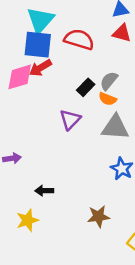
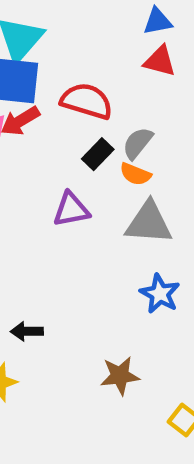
red semicircle: (79, 39) -> (87, 101), moved
purple triangle: (70, 120) -> (71, 210), turned 35

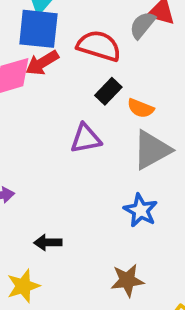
gray semicircle: (138, 143) -> (142, 25), moved
gray triangle: (149, 223) -> (152, 150), turned -33
blue star: (160, 294) -> (141, 210), moved

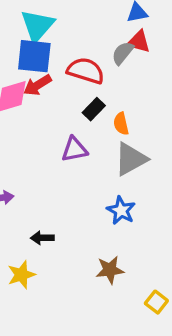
orange semicircle: (141, 108) -> (121, 124), turned 55

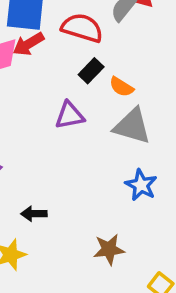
orange semicircle: (121, 124) -> (121, 87), turned -45
gray triangle: (131, 159) -> (132, 126), turned 45
blue star: (121, 210) -> (141, 185), moved

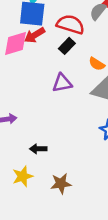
black rectangle: (91, 71) -> (67, 46), moved
brown star: (109, 249) -> (61, 184), moved

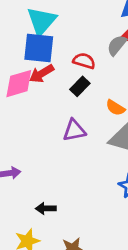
red semicircle: (70, 24) -> (84, 61), size x0.7

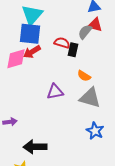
black rectangle: (80, 86) -> (73, 50), moved, turned -32
black arrow: (46, 208) -> (35, 147), size x1.6

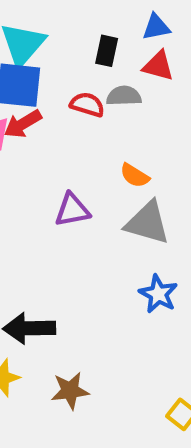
gray semicircle: (85, 32) -> (124, 96), moved, turned 49
black rectangle: (73, 50) -> (107, 51), moved

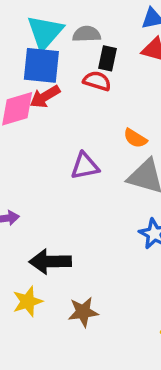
black rectangle: (107, 51) -> (107, 58), moved
gray semicircle: (124, 96) -> (87, 34), moved

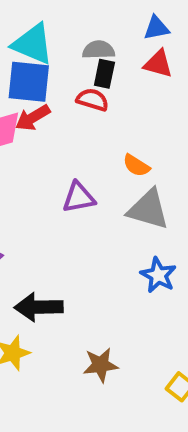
cyan triangle: (45, 32) -> (33, 44), turned -48
gray semicircle: (87, 34) -> (98, 50), moved
brown star: (83, 312) -> (100, 365), moved

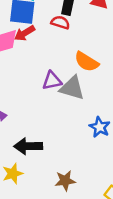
orange semicircle: (136, 166) -> (86, 62), size x1.5
gray triangle: (148, 209) -> (72, 88), moved

